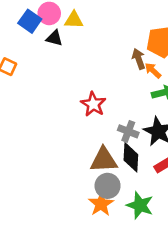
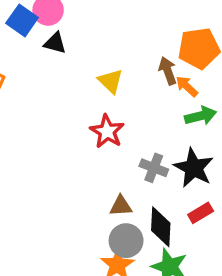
yellow triangle: (74, 20) -> (110, 81), moved, turned 42
black diamond: (131, 157) -> (161, 227), moved
brown triangle: (104, 160) -> (121, 206), size x0.6

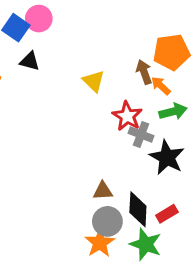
black triangle: (55, 43) -> (30, 61), moved
red star: (107, 131) -> (127, 116), moved
gray cross: (154, 168) -> (141, 134), moved
red rectangle: (201, 213) -> (167, 214), moved

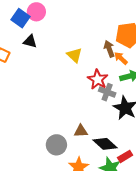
black diamond: (138, 209) -> (105, 144), turned -50
red rectangle: (167, 214) -> (125, 156), moved
gray circle: (107, 221) -> (56, 145), moved

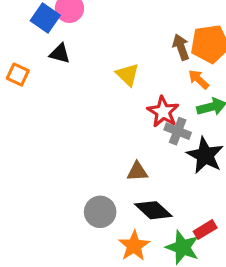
brown arrow: (109, 49) -> (181, 47), moved
brown triangle: (81, 131) -> (137, 171), moved
black diamond: (105, 144) -> (153, 210), moved

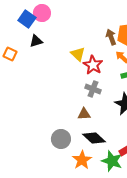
black triangle: (60, 54) -> (36, 41), turned -32
red star: (163, 112) -> (93, 65), moved
gray cross: (178, 131) -> (93, 89), moved

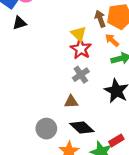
yellow triangle: (78, 54) -> (79, 34), moved
gray cross: (93, 89) -> (81, 75), turned 35

